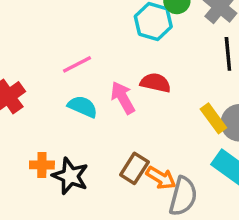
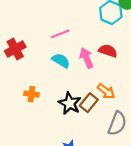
black star: (70, 176) -> (70, 103), moved
orange arrow: (161, 178) -> (106, 91), moved

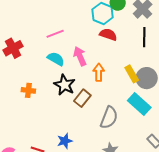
red semicircle: (108, 51) -> (108, 35), moved
orange arrow: (106, 91) -> (99, 72), moved, turned -126
black star: (70, 103) -> (64, 85), moved

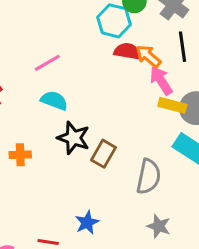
pink arrow: (80, 56) -> (161, 81), moved
orange arrow: (99, 72) -> (148, 56), moved, turned -42
yellow rectangle: (132, 74) -> (172, 105), turned -36

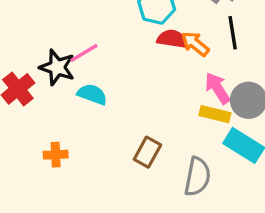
pink arrow: (161, 81) -> (218, 88), moved
yellow rectangle: (172, 105) -> (215, 114), moved
black star: (73, 138) -> (57, 67), moved

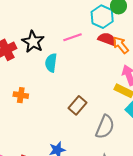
pink line: (84, 53) -> (72, 37), moved
cyan semicircle: (92, 94) -> (51, 63), turned -114

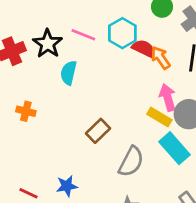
cyan hexagon: (102, 17) -> (122, 33), moved
pink line: (72, 37) -> (83, 35), moved, turned 36

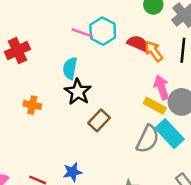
cyan hexagon: (122, 33) -> (103, 31), moved
black star: (48, 44) -> (78, 92), moved
gray semicircle: (131, 162) -> (148, 139), moved

